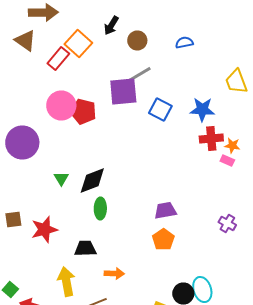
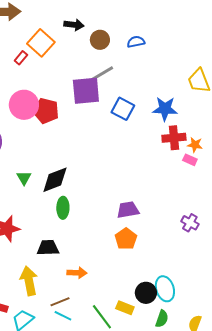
black arrow: (111, 26) -> (74, 25), turned -114
blue semicircle: (184, 42) -> (136, 42), moved
red rectangle: (58, 58) -> (21, 58), size x0.6

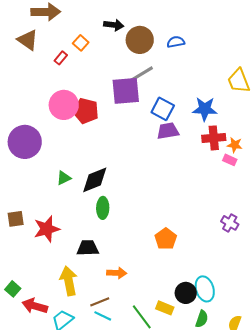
brown circle: (100, 40) -> (140, 40), size x1.4
orange square: (41, 43) -> (81, 43), size x0.6
green triangle: (24, 178) -> (64, 178), turned 35
purple trapezoid: (128, 210) -> (168, 131), moved

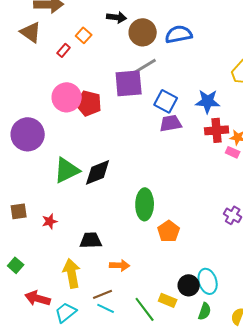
blue semicircle: (176, 42) -> (179, 34), size x1.5
green triangle: (64, 178) -> (67, 170), size x1.8
green ellipse: (103, 208) -> (145, 204), moved, size x1.4
red star: (47, 229) -> (50, 221), size x0.6
green square: (13, 289) -> (16, 265), moved

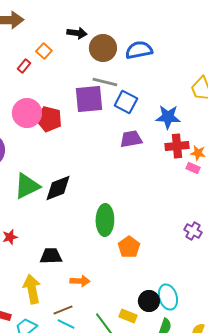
gray line: (145, 66) -> (105, 82), turned 45
blue square: (166, 101) -> (126, 102), moved

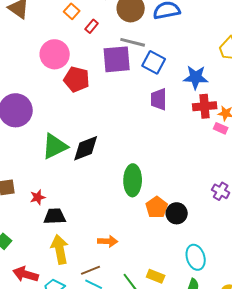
red rectangle: (24, 66) -> (92, 26), moved
pink circle: (27, 113) -> (55, 54), moved
purple trapezoid: (131, 139) -> (159, 99), turned -80
black trapezoid: (51, 256) -> (55, 216), moved
black circle: (149, 301) -> (177, 213), moved

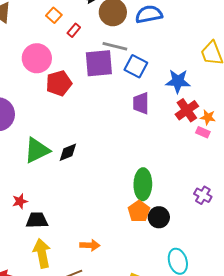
red pentagon: (77, 79) -> (59, 83), turned -30
red cross: (205, 106) -> (187, 110), turned -30
black diamond: (86, 148) -> (68, 152), size x0.7
green ellipse: (133, 180) -> (143, 184), moved

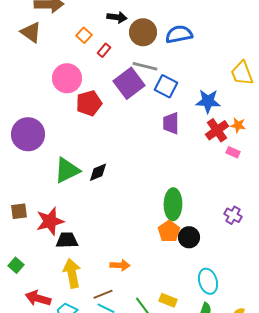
purple square: (99, 63) -> (129, 83), turned -32
orange star: (208, 117) -> (238, 125), moved
red star: (20, 201) -> (50, 221), size x1.8

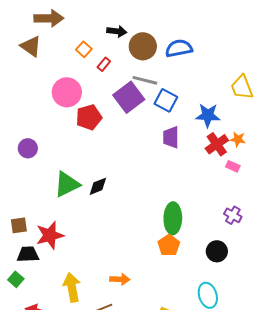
purple circle: (28, 134) -> (28, 148), size x0.6
purple cross: (233, 215) -> (233, 215), moved
black circle: (189, 237) -> (217, 251), moved
black trapezoid: (67, 240) -> (28, 254), moved

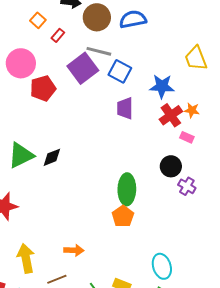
black circle: (217, 251) -> (171, 166), moved

